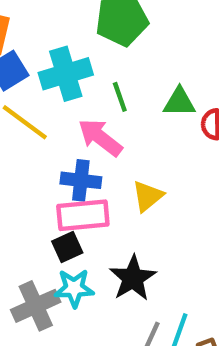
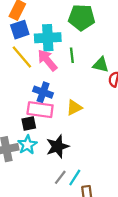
pink arrow: (100, 137) -> (47, 60), moved
cyan star: (74, 288) -> (27, 145), turned 30

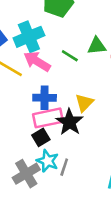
green line: (72, 55) -> (70, 56), moved, turned -32
black star: (58, 146) -> (69, 122), moved
gray line: (60, 177) -> (64, 167), moved

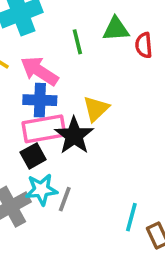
green line: (70, 56) -> (77, 42), turned 42
pink arrow: (37, 61) -> (39, 71), moved
cyan star: (48, 161) -> (41, 190), turned -30

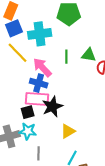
yellow triangle: (96, 109) -> (68, 131), moved
gray line: (65, 199) -> (39, 153), moved, turned -32

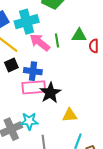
pink arrow: (42, 67) -> (40, 42), moved
black square: (28, 112) -> (11, 65), moved
yellow triangle: (68, 131) -> (70, 115), turned 35

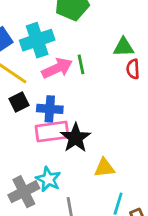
green triangle: (79, 35) -> (124, 47), moved
pink arrow: (40, 42) -> (57, 68), turned 120
cyan star: (29, 121) -> (48, 179), turned 30

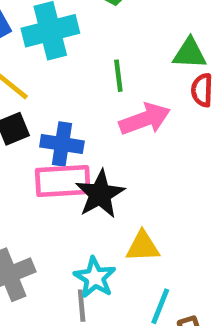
pink arrow: (57, 68) -> (145, 119), moved
cyan star: (48, 179) -> (95, 278), moved

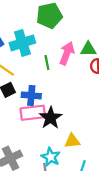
green line: (118, 76) -> (47, 63), moved
pink arrow: (145, 119) -> (67, 53), moved, turned -45

